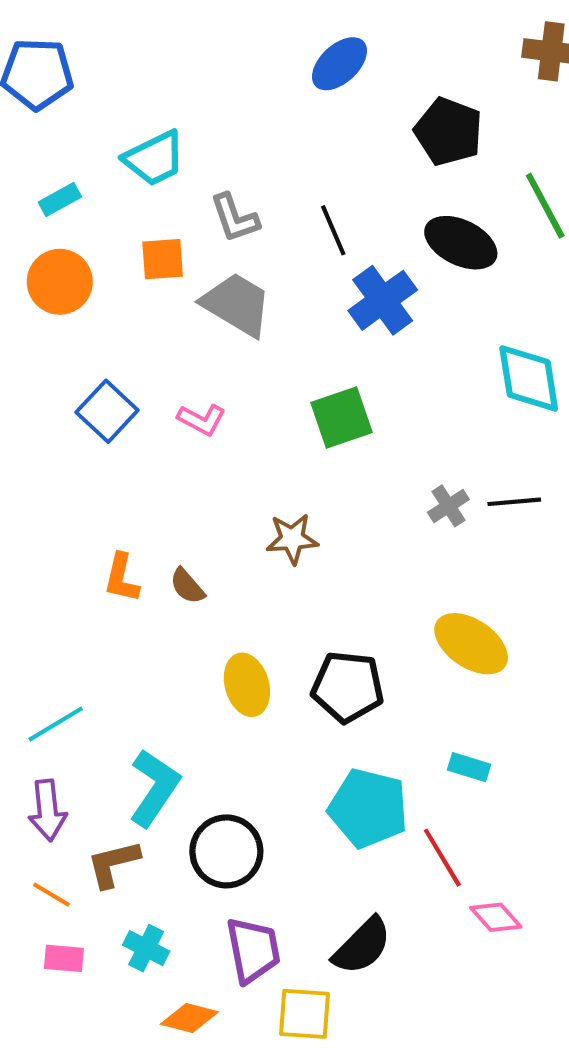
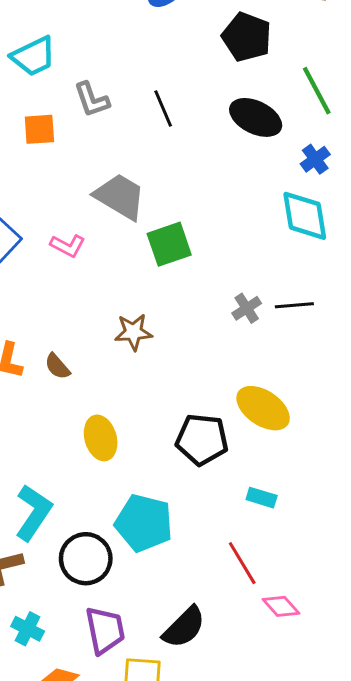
blue cross: (383, 300) -> (315, 159), moved, size x0.6
gray trapezoid: (237, 304) -> (120, 196), moved
black pentagon: (348, 687) -> (202, 439), moved
cyan pentagon: (368, 808) -> (144, 523), moved

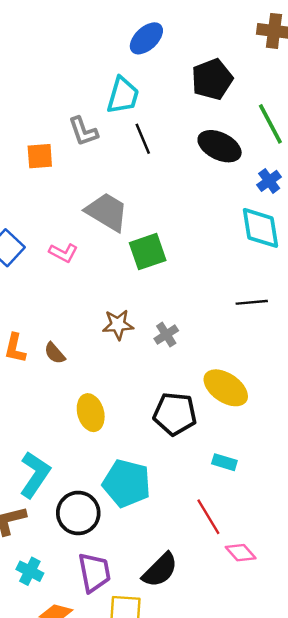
black pentagon: (247, 37) -> (212, 79), turned 30
cyan trapezoid: (33, 56) -> (123, 95), moved, turned -48
gray cross: (247, 308) -> (166, 335), moved

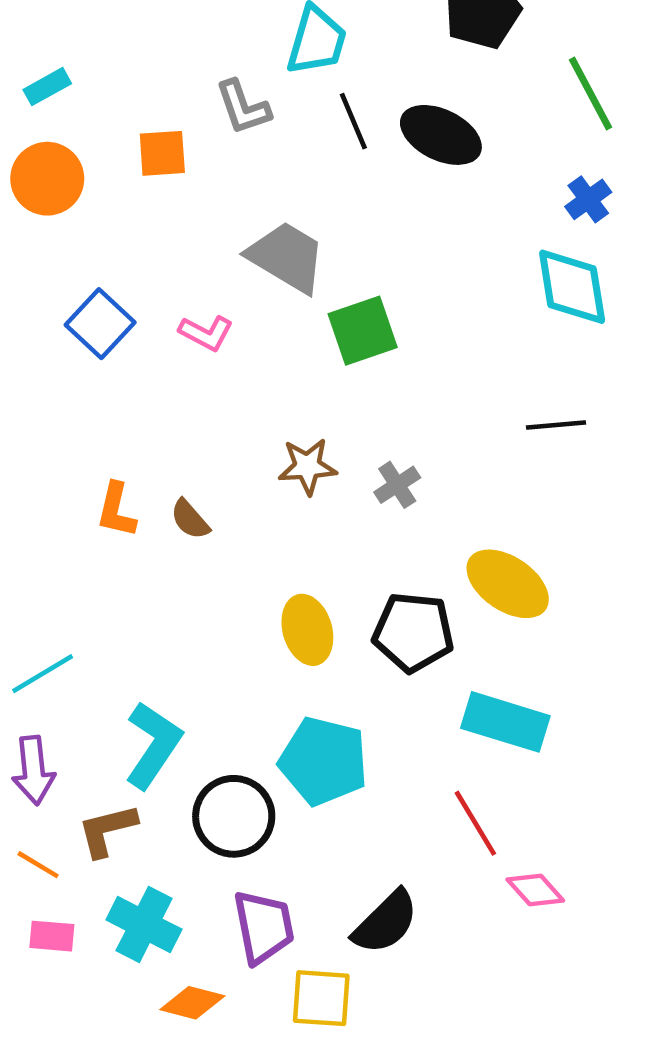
black ellipse: (220, 146) -> (441, 135), moved
yellow ellipse: (91, 413) -> (307, 630), moved
cyan rectangle: (224, 462) -> (505, 722), size x1.8
cyan cross: (30, 571) -> (144, 925), size x1.4

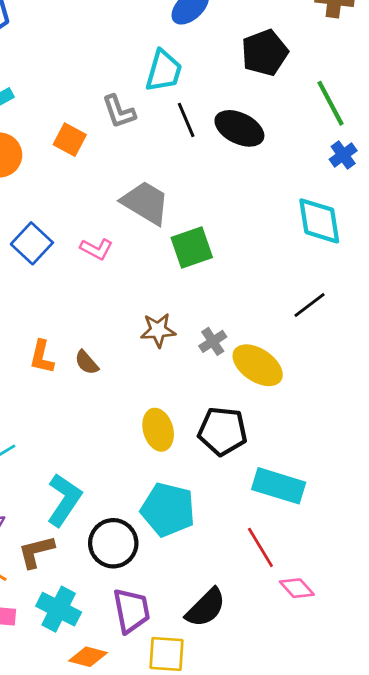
orange square: (162, 153) -> (70, 140), turned 32
blue cross: (588, 199) -> (343, 155), moved
black line: (556, 425) -> (309, 305), turned -32
yellow ellipse: (508, 584) -> (258, 365), moved

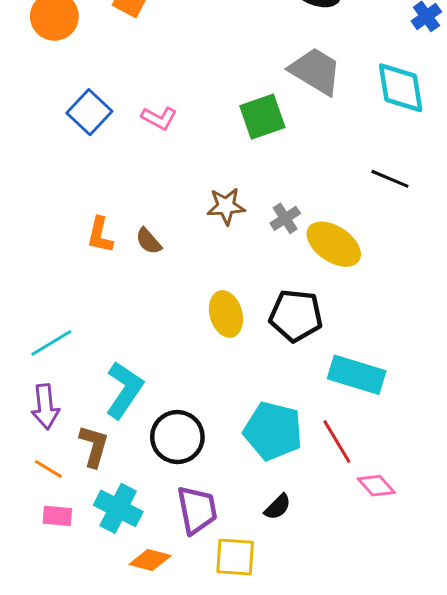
gray trapezoid: (145, 203) -> (316, 71), moved
black line: (309, 305) -> (390, 179), turned 60
cyan pentagon: (168, 510) -> (273, 431), moved
brown L-shape: (36, 552) -> (94, 446), turned 120
black semicircle: (206, 608) -> (278, 507), size x0.6

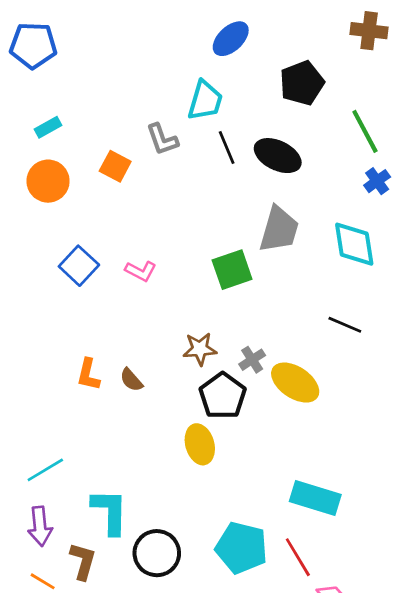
gray trapezoid: (316, 71) -> (279, 229), turned 75
black pentagon: (296, 316) -> (223, 396), moved, turned 30
cyan L-shape: (124, 390) -> (110, 511), turned -33

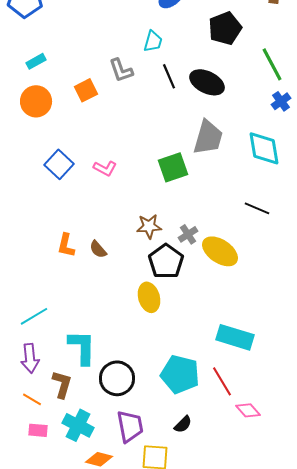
cyan trapezoid: (205, 100) -> (153, 41), size x0.7
orange square: (115, 166) -> (86, 90), turned 35

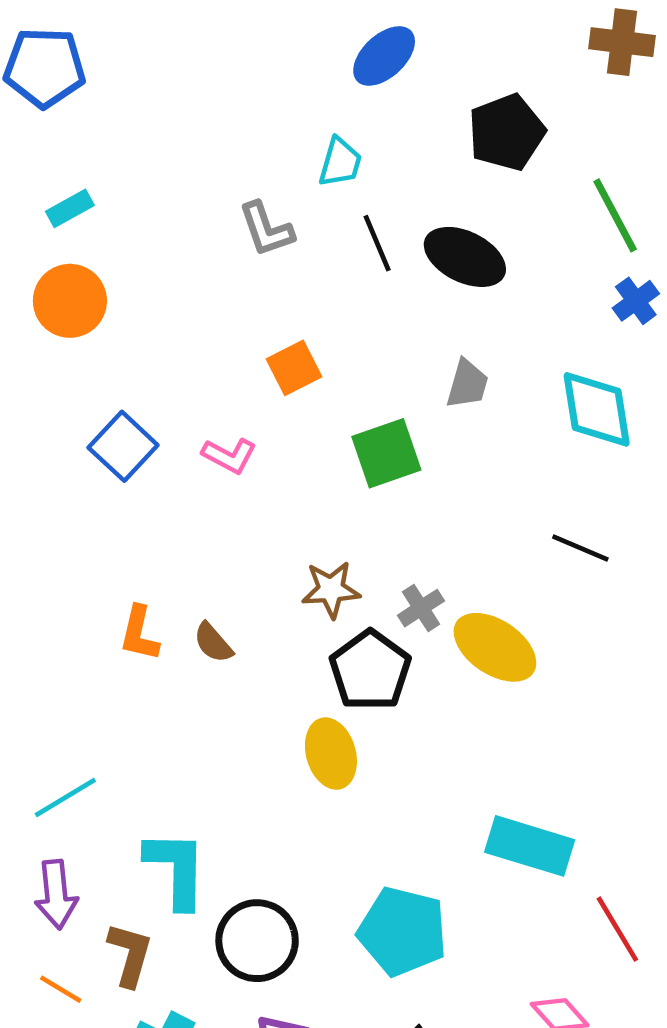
orange square: (86, 90) -> (294, 368), moved
gray trapezoid: (208, 137) -> (467, 384), size x0.6
red line: (222, 381) -> (617, 929), moved

